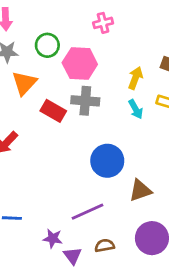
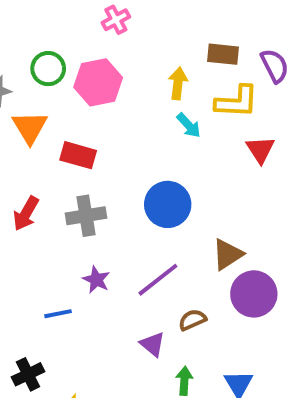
gray cross: (85, 101) -> (86, 216), moved
brown triangle: (140, 190) -> (228, 254), moved
purple star: (53, 238) -> (96, 280), moved, turned 30

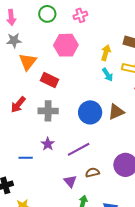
green circle: (48, 69) -> (47, 14), moved
brown triangle: (228, 254) -> (116, 112), moved

